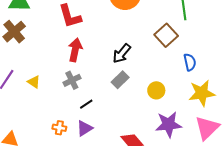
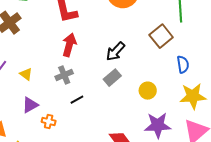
purple triangle: (85, 128) -> (30, 105), moved

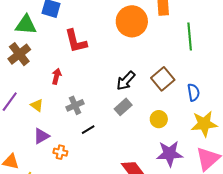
brown square: (161, 36) -> (163, 79), moved
red arrow: (69, 45) -> (56, 76), moved, size x0.7

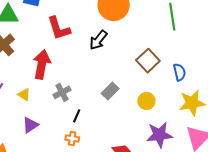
red arrow: (56, 76) -> (42, 64), size x1.8
black arrow: (126, 81) -> (98, 40), moved
black line: (88, 130) -> (77, 116), turned -32
orange cross: (60, 152) -> (72, 139), moved

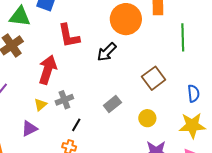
blue semicircle: (179, 72) -> (193, 93), moved
yellow triangle: (24, 95) -> (40, 105), moved, turned 40

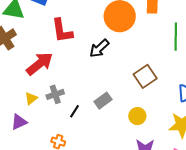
red arrow: (48, 70) -> (40, 64), turned 32
black line: (76, 125) -> (75, 111), moved

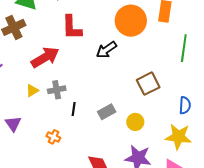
gray rectangle: (103, 101) -> (107, 112), moved
black line: (75, 111) -> (74, 109), turned -32
purple triangle: (19, 122) -> (13, 124), moved, turned -48

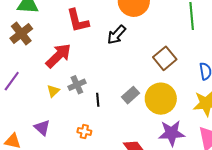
yellow circle: (135, 122) -> (161, 99), size x1.8

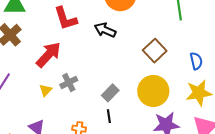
black arrow: (116, 35) -> (105, 30), turned 75
gray rectangle: (131, 95) -> (110, 93), moved
black line: (98, 100) -> (109, 116), moved

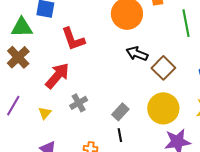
black arrow: (105, 30) -> (137, 54), moved
yellow triangle: (46, 90) -> (45, 113), moved

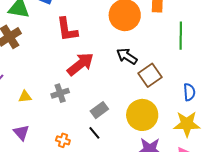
red arrow: (57, 76) -> (80, 64), moved
yellow triangle: (45, 113) -> (25, 97), turned 32
black line: (120, 135) -> (94, 133), turned -40

